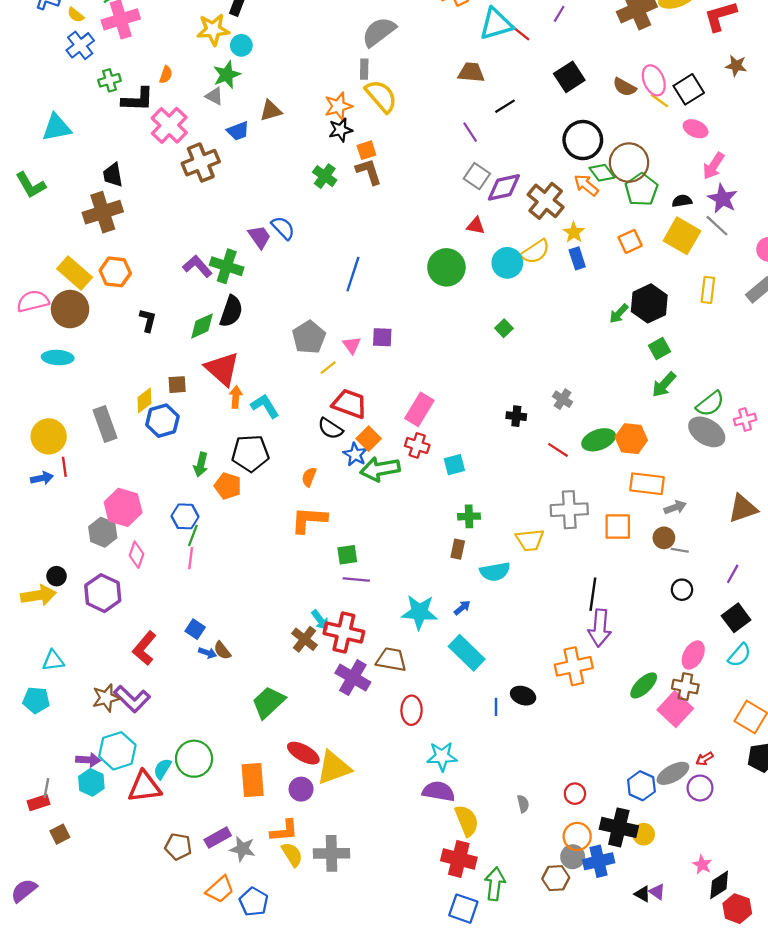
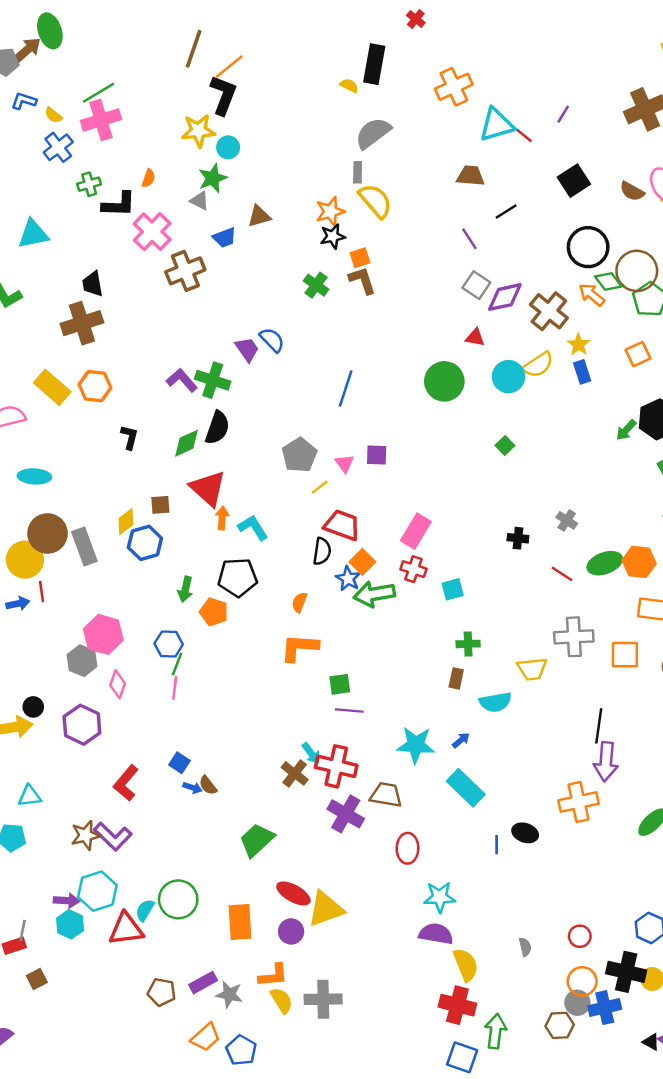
brown circle: (70, 309) -> (48, 533), moved
black semicircle: (330, 429) -> (322, 551), turned -115

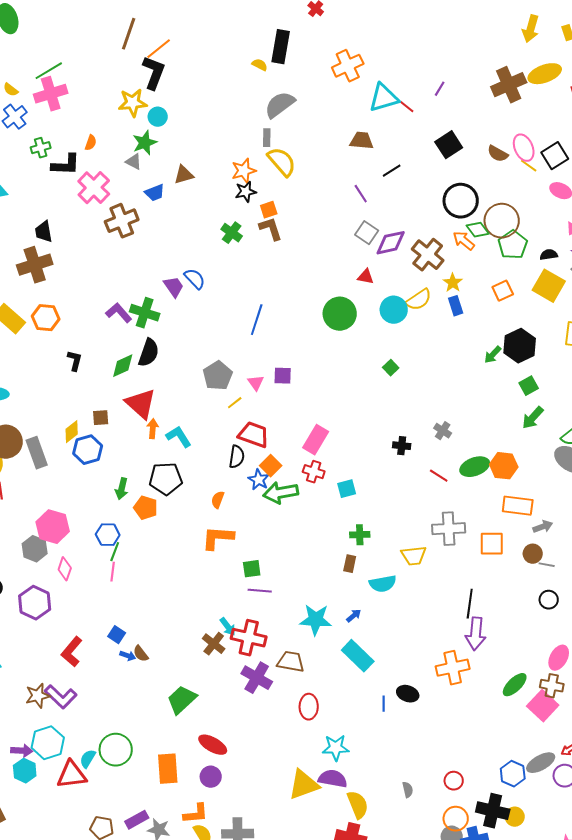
yellow triangle: (326, 909) -> (304, 785), moved

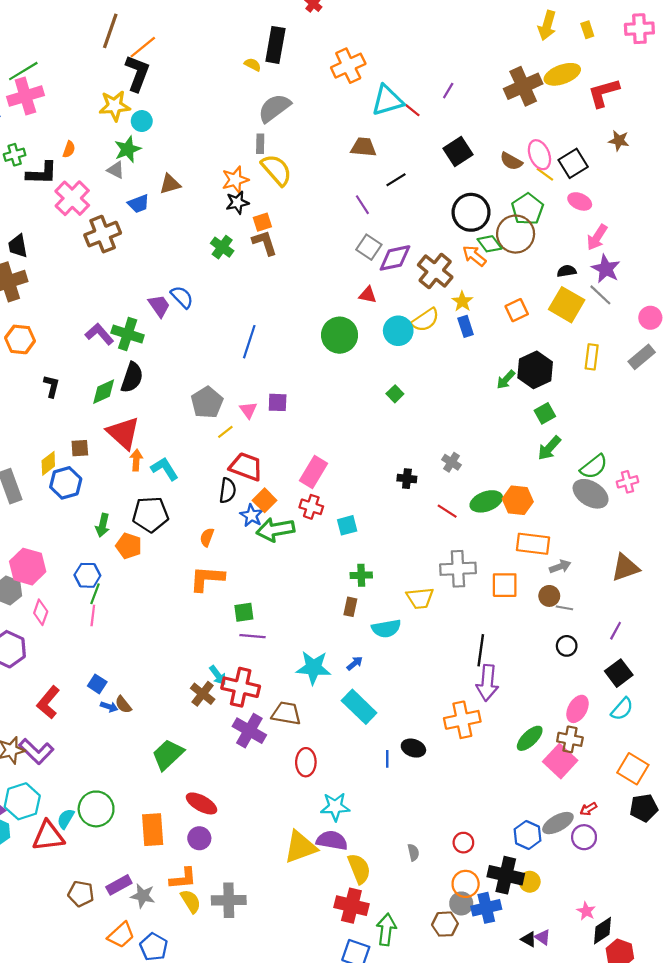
green pentagon: (513, 245) -> (528, 209), moved

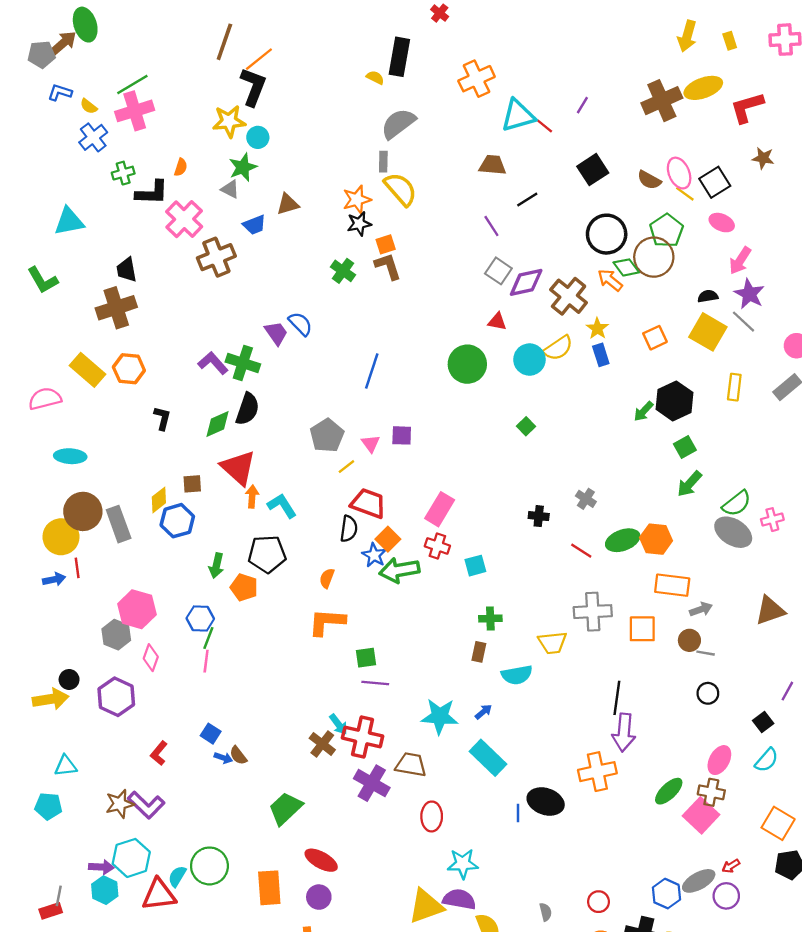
purple line: (616, 631) -> (787, 691), moved
black square: (619, 673) -> (763, 722), size x0.7
red L-shape: (48, 702) -> (159, 753), size x0.7
black ellipse: (413, 748) -> (546, 802), size x1.4

